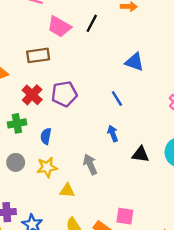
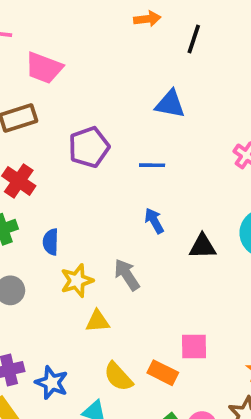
black line: (92, 23) -> (194, 39), moved
purple pentagon: (64, 94) -> (89, 147), moved
blue line: (117, 99) -> (152, 165), turned -49
yellow star: (47, 167) -> (77, 281), moved

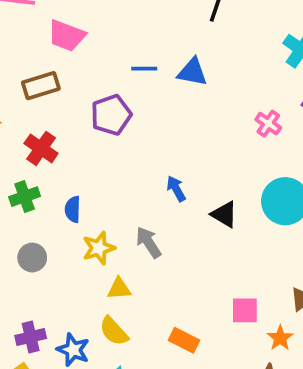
blue line: (152, 165) -> (144, 69), moved
black triangle: (203, 246) -> (224, 214), turned 32
pink square: (194, 346) -> (245, 310), moved
yellow semicircle: (118, 377) -> (114, 331), moved

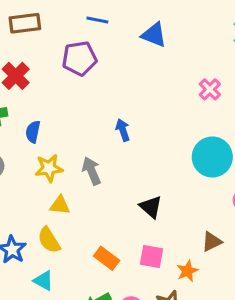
blue line: (144, 69) -> (97, 20), moved
black triangle: (224, 214) -> (151, 207), moved
pink square: (245, 310) -> (152, 257), moved

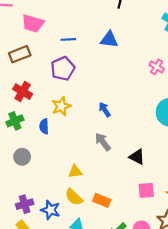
yellow star: (49, 168) -> (61, 106), moved
gray arrow: (92, 171) -> (103, 142), moved
orange rectangle: (107, 258) -> (102, 200), moved

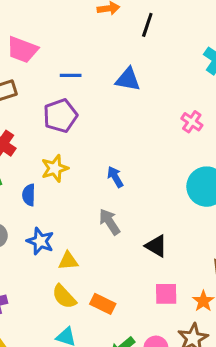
blue star: (50, 210) -> (40, 241), moved

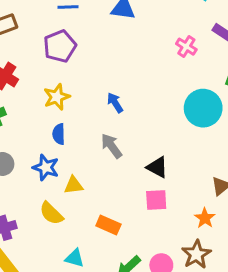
blue semicircle: (29, 195) -> (59, 134), moved
pink square: (166, 294) -> (156, 200), moved
yellow semicircle: (64, 297) -> (51, 213), moved

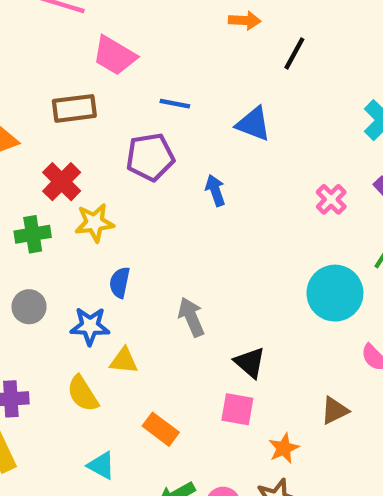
yellow star: (57, 97) -> (94, 223), moved
blue arrow: (115, 103) -> (215, 190), moved
blue star: (46, 167) -> (90, 326), turned -30
orange star: (205, 218) -> (284, 448), moved

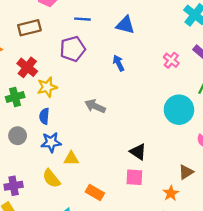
blue arrow: (215, 190) -> (119, 63), moved
blue semicircle: (120, 282) -> (44, 116), moved
gray arrow: (191, 317) -> (95, 106), moved, turned -36
orange star: (284, 448) -> (171, 193), moved

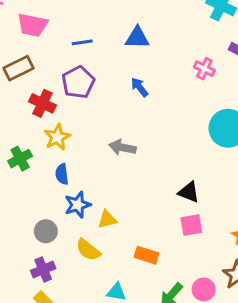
red cross: (27, 67) -> (43, 103), moved
gray circle: (18, 136) -> (46, 231), moved

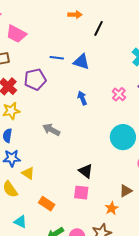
blue line: (82, 42) -> (57, 58), moved
blue arrow: (140, 87) -> (82, 98), moved
yellow triangle: (107, 219) -> (28, 173), turned 32

